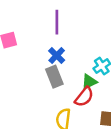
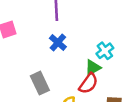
gray rectangle: (54, 77) -> (40, 83), moved

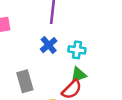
cyan cross: (105, 51) -> (77, 50), moved, turned 35

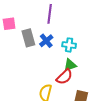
gray rectangle: (25, 81) -> (28, 38), moved

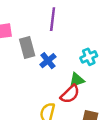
blue cross: (46, 41) -> (48, 61), moved
cyan cross: (69, 45) -> (89, 57), moved, turned -32

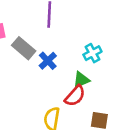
gray rectangle: (27, 48) -> (24, 48), turned -30

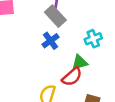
gray rectangle: (24, 48) -> (55, 16), moved

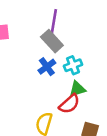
cyan cross: (93, 39) -> (73, 65), moved

